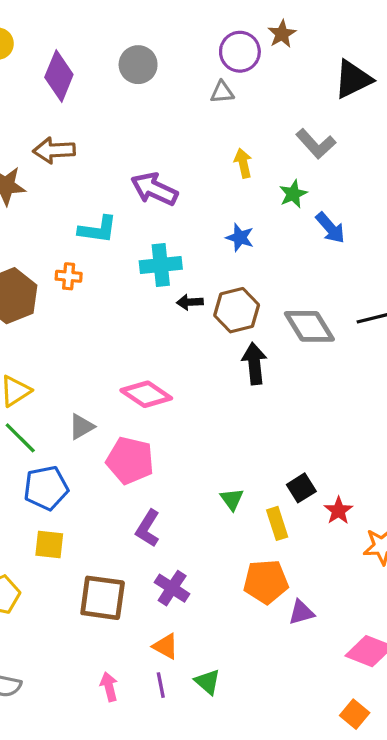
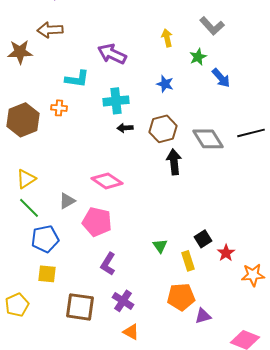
black arrow: (190, 302) -> (125, 128), moved
orange triangle: (166, 646) -> (131, 332), moved

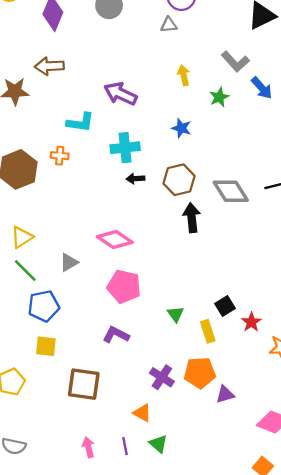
blue arrow: (221, 78) -> (262, 88), moved
pink pentagon: (97, 222) -> (124, 287), moved
purple L-shape: (108, 264) -> (116, 335), turned 85
purple cross: (123, 301) -> (162, 377), moved

